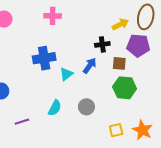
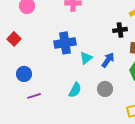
blue arrow: (90, 66) -> (108, 60), moved
purple line: (22, 122) -> (34, 96), moved

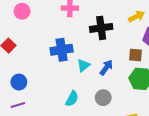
black cross: (120, 30) -> (101, 28), moved, size x1.5
purple line: (34, 96) -> (18, 105), moved

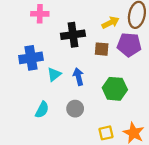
brown square: (135, 55) -> (102, 49), moved
blue arrow: (106, 67) -> (78, 77), turned -49

